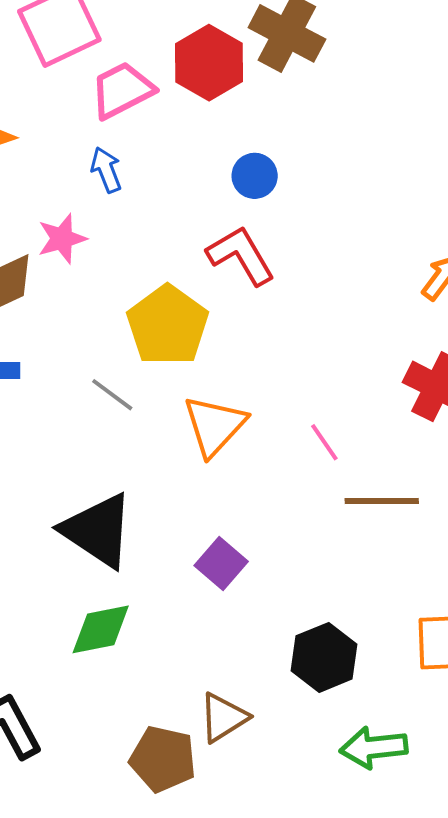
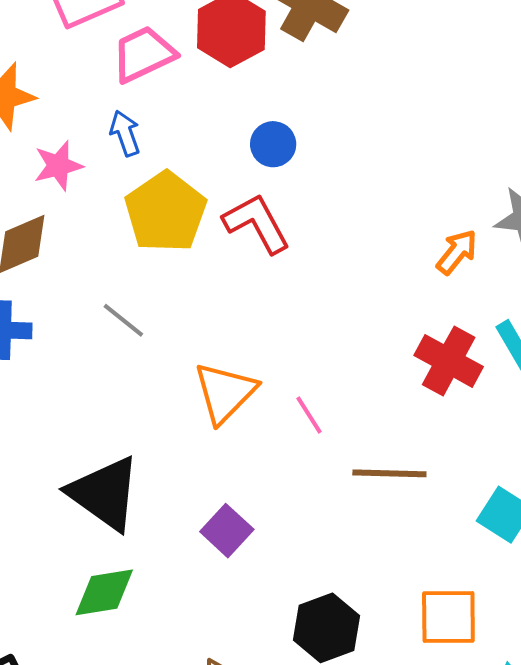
pink star: (62, 239) -> (58, 166), moved
yellow pentagon: (168, 325) -> (166, 212), moved
gray line: (112, 395) -> (123, 320), moved
pink line: (324, 442) -> (309, 415), moved

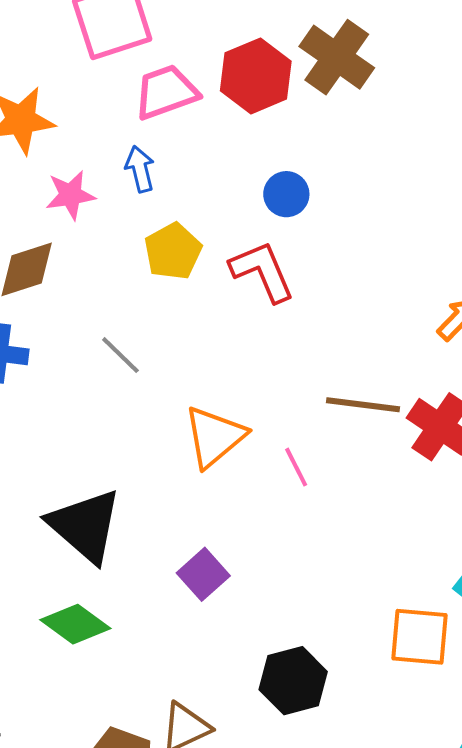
yellow pentagon: (166, 212) -> (173, 251), size x0.7
brown line: (389, 473) -> (363, 405), moved
green diamond: (104, 592) -> (75, 624), turned 40
orange square: (448, 617) -> (420, 637), moved

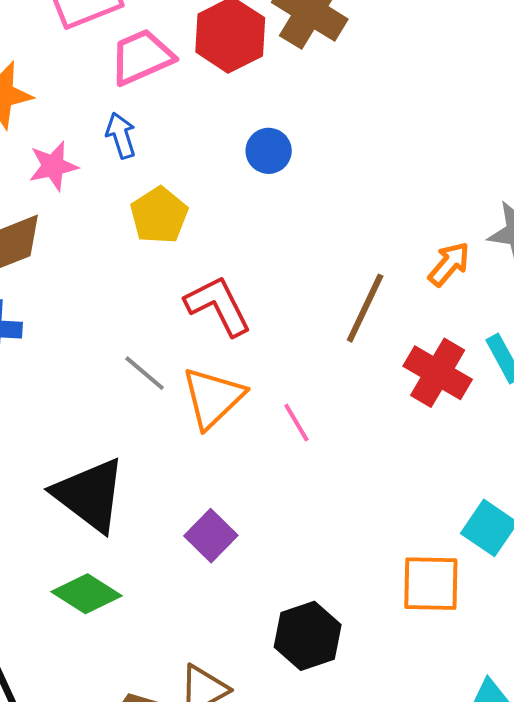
red L-shape: (262, 271) -> (218, 306), moved
gray line: (120, 355) -> (145, 373), moved
brown line: (363, 405) -> (365, 308), moved, turned -68

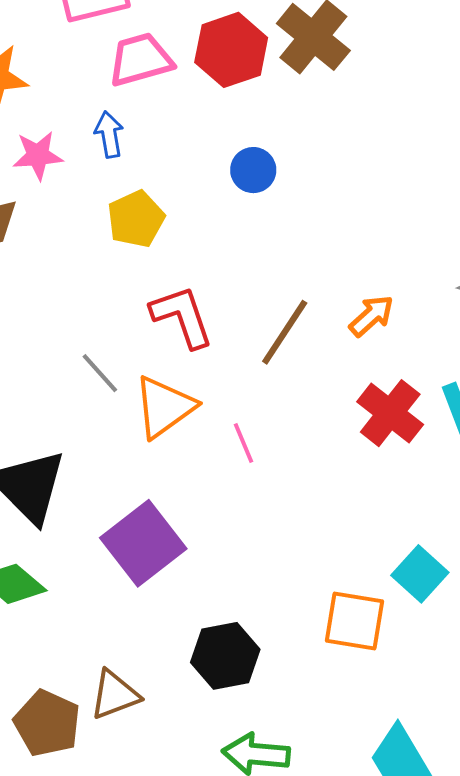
orange arrow: (449, 264) -> (371, 316), moved
brown line: (365, 308) -> (285, 332), moved
purple square: (211, 536) -> (143, 543), size x1.6

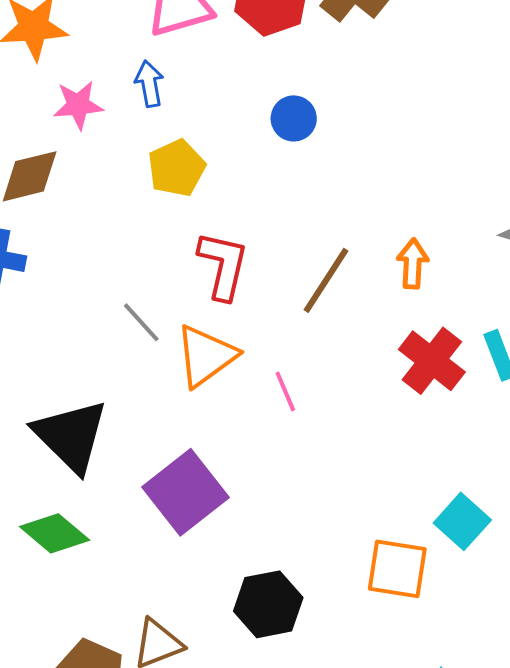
orange arrow: (371, 316) -> (413, 264), turned -45
red L-shape: (182, 317) -> (223, 265), turned 32

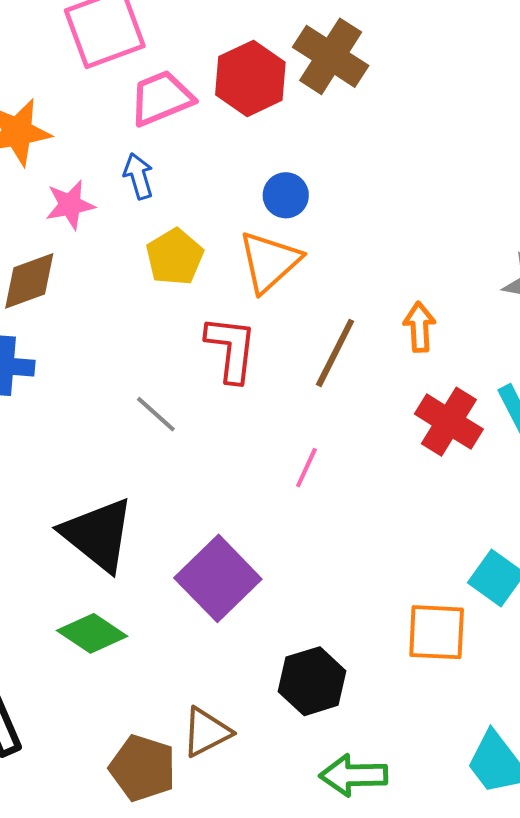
orange triangle: (206, 356) -> (269, 262), moved
pink line: (285, 391) -> (306, 468), turned 54

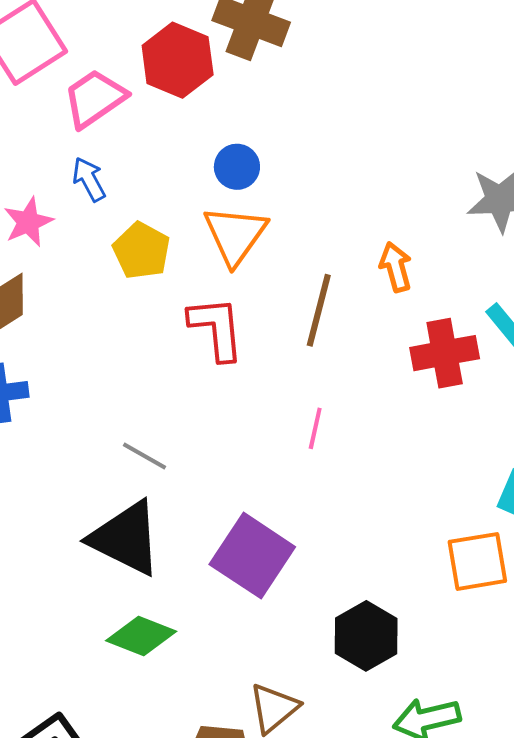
gray line: (156, 414) -> (144, 456), moved
red cross: (449, 422) -> (445, 353), turned -30

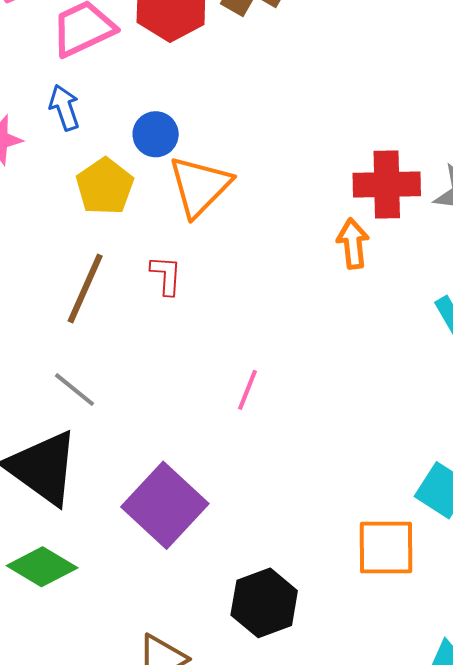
blue circle: (237, 167) -> (156, 134), moved
brown line: (319, 310) -> (85, 289), moved
red L-shape: (216, 328) -> (166, 275), size x0.6
red cross: (445, 353) -> (387, 184), moved

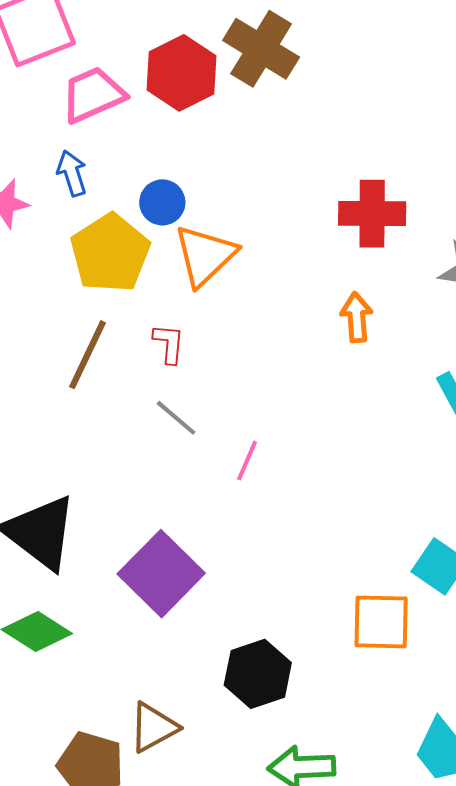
red cross: (387, 184) -> (372, 214), moved
yellow pentagon: (105, 186) -> (110, 253), size x1.4
gray line: (74, 390) -> (176, 418), moved

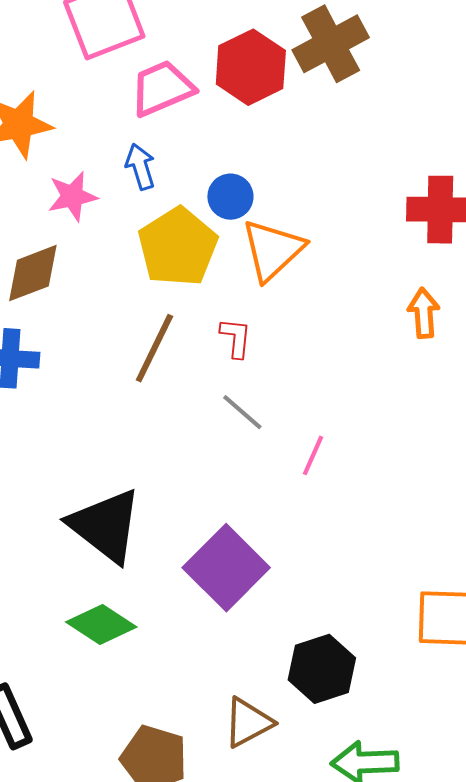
brown cross: (261, 49) -> (331, 44), turned 30
brown triangle: (153, 727) -> (248, 722), moved

